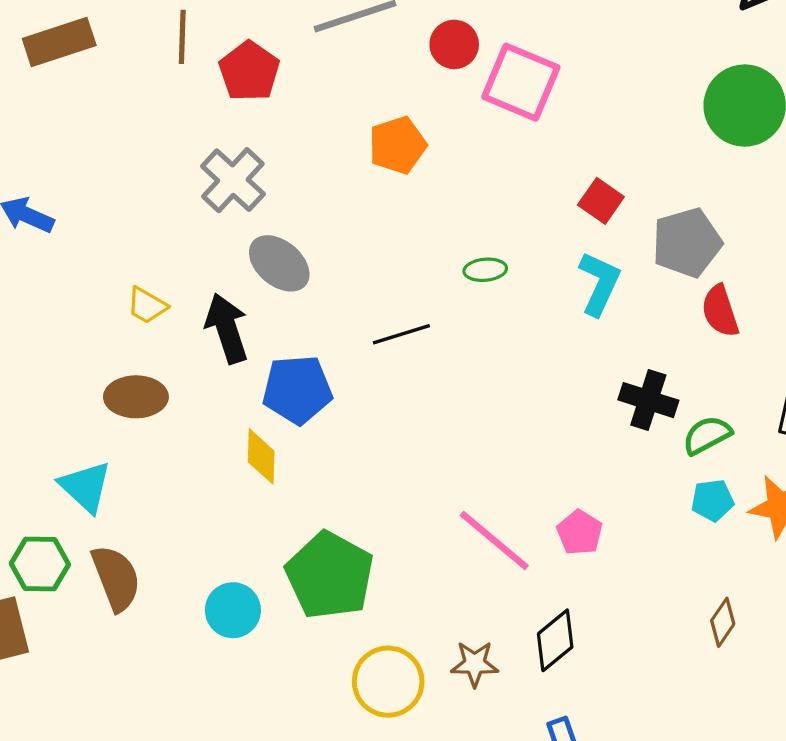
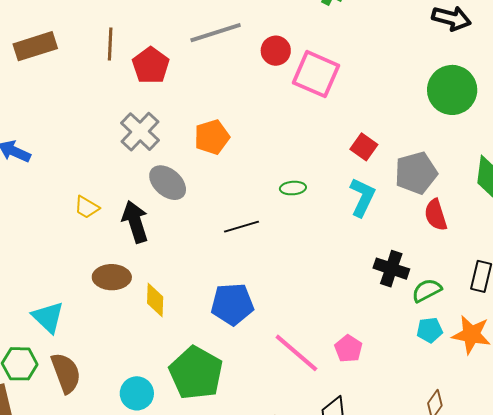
orange pentagon: (398, 145) -> (212, 137), moved
blue pentagon: (297, 390) -> (232, 304), moved
brown ellipse: (136, 397) -> (112, 277), moved

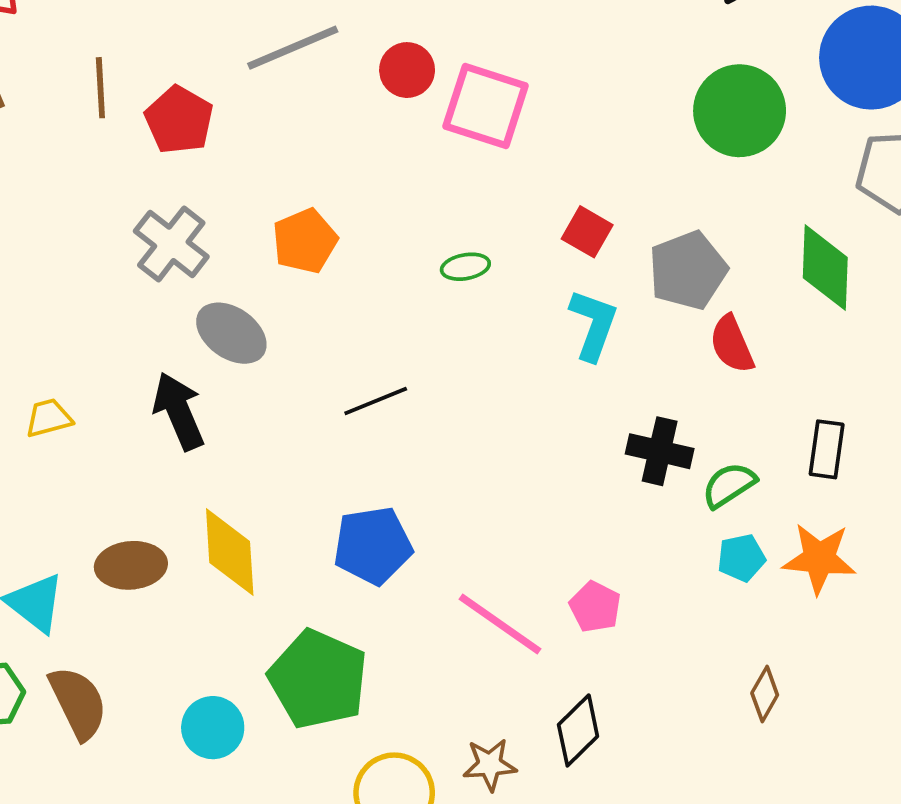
green ellipse: (293, 188) -> (465, 267), moved
yellow trapezoid: (87, 207) -> (49, 418), moved, turned 140
brown ellipse: (112, 277) -> (131, 565), moved
yellow diamond: (155, 300) -> (230, 552), size x1.4

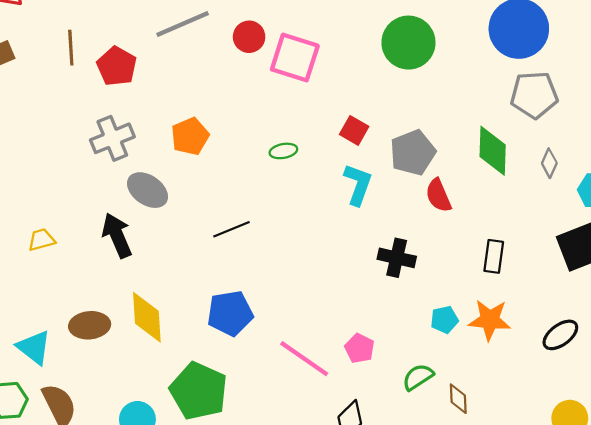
green circle: (740, 111) -> (408, 43), moved
gray cross: (171, 244) -> (112, 138), turned 30
green semicircle: (729, 485) -> (418, 377), moved
brown diamond: (765, 694) -> (458, 399), turned -32

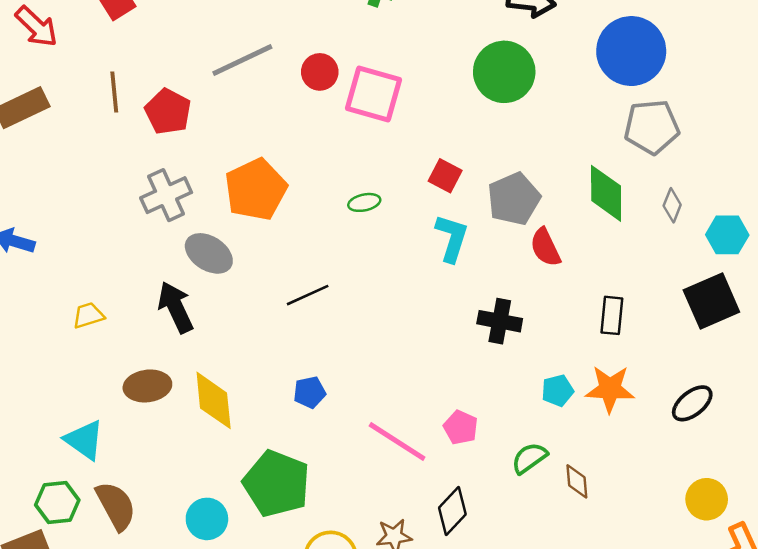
orange pentagon: (190, 136) -> (256, 190), size x1.4
blue pentagon: (230, 313) -> (310, 392), size x0.6
brown ellipse: (90, 325) -> (147, 386), moved

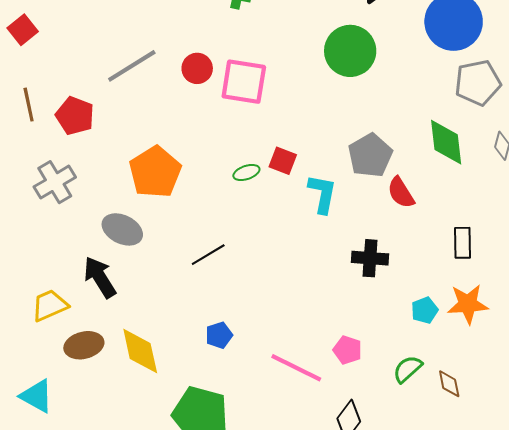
red square: (445, 176) -> (283, 161), moved
gray cross: (166, 195) -> (55, 182), moved
yellow trapezoid: (88, 315) -> (50, 305), moved, size x1.4

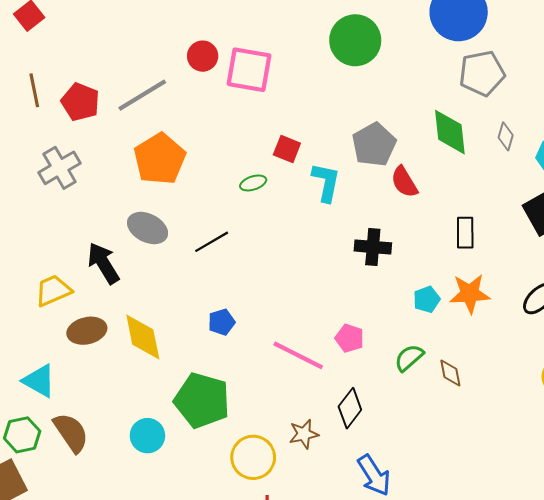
gray line: (132, 66) -> (142, 95), moved
green ellipse: (246, 173) -> (253, 183), moved
gray ellipse: (122, 229) -> (148, 228), moved

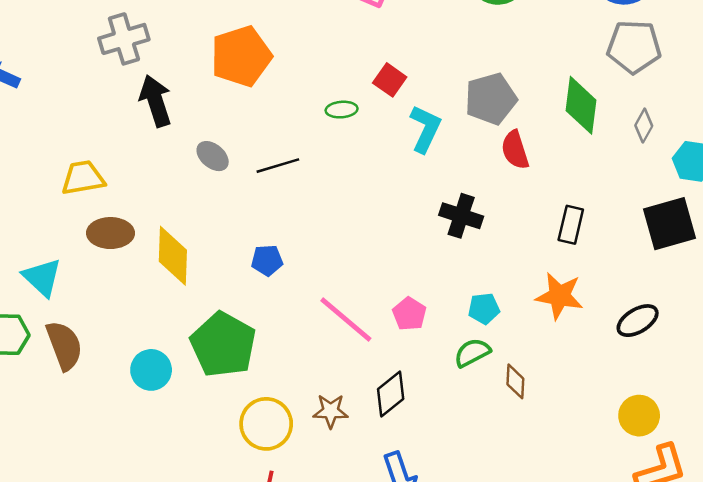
gray ellipse: (148, 228) -> (213, 156), moved, size x0.7
black arrow: (103, 263) -> (155, 101), moved
cyan pentagon: (427, 299) -> (484, 309), moved

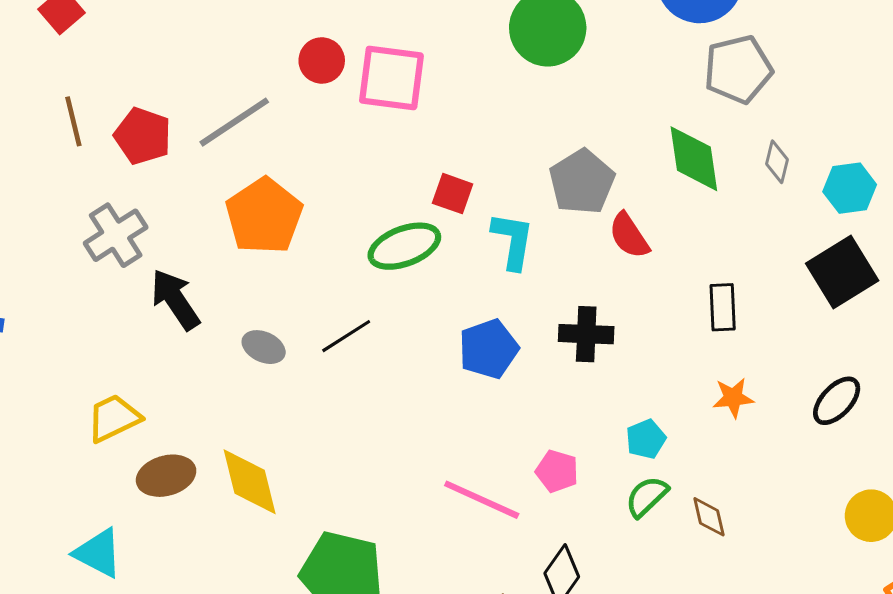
green ellipse: (342, 110) -> (404, 246), size x1.8
blue pentagon: (267, 260) -> (489, 349), moved, size x1.5
orange star: (559, 296) -> (733, 398), size x0.7

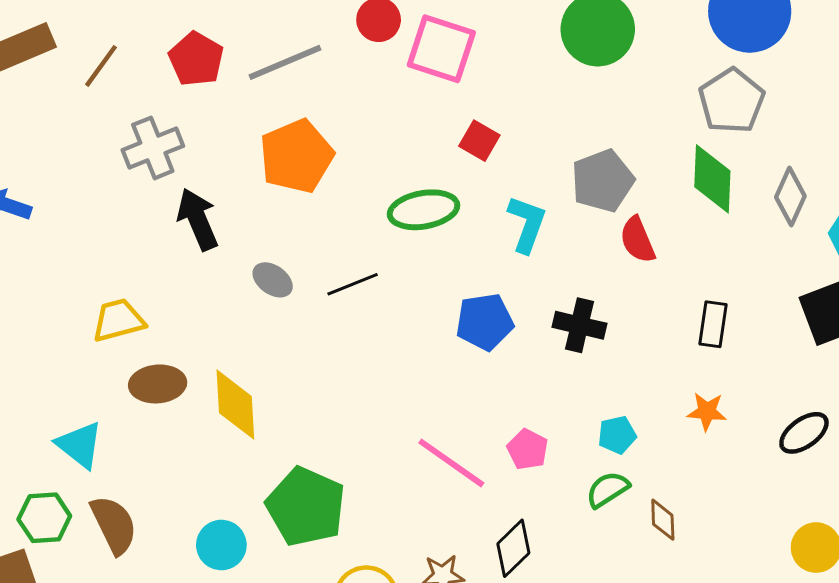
gray pentagon: (738, 69) -> (732, 101), moved, turned -30
brown line: (73, 121) -> (101, 66), moved, turned 39
gray diamond: (777, 162) -> (790, 197), size x1.4
red square: (453, 194) -> (479, 141), moved

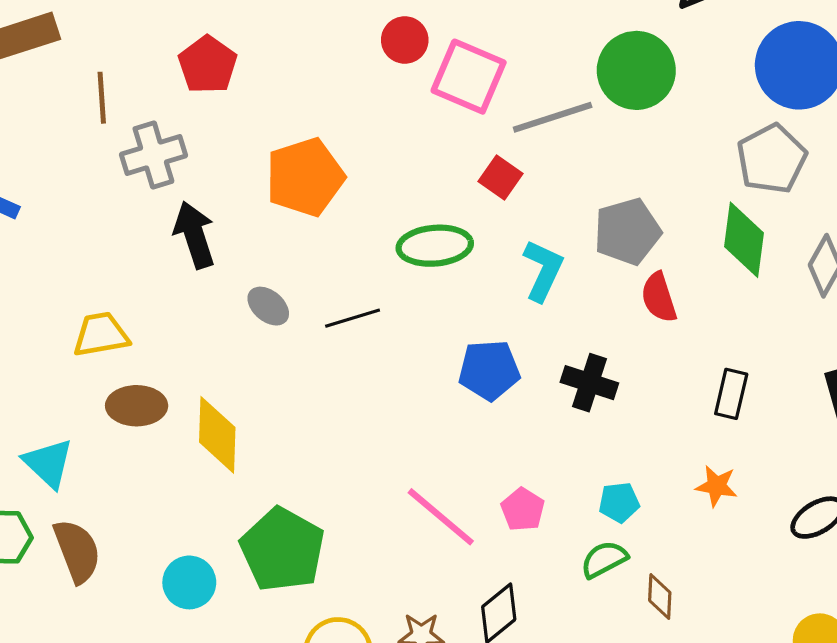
gray line: (285, 62) -> (553, 117), moved
brown line: (101, 66) -> (102, 98), moved, turned -45

